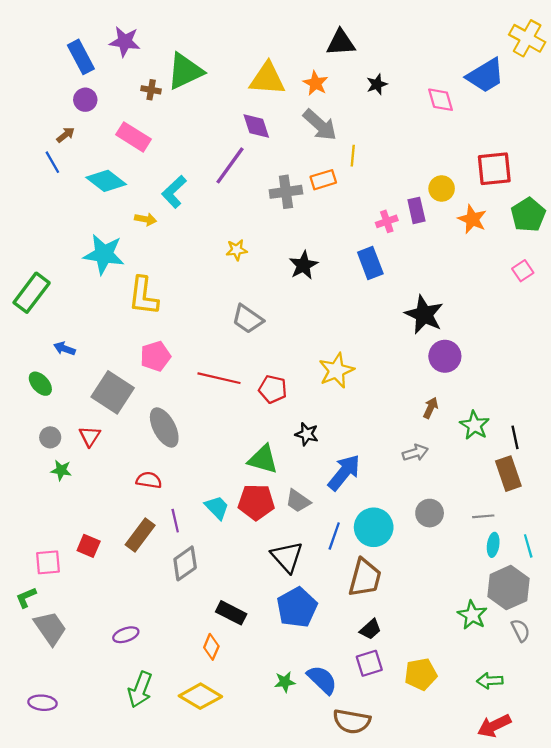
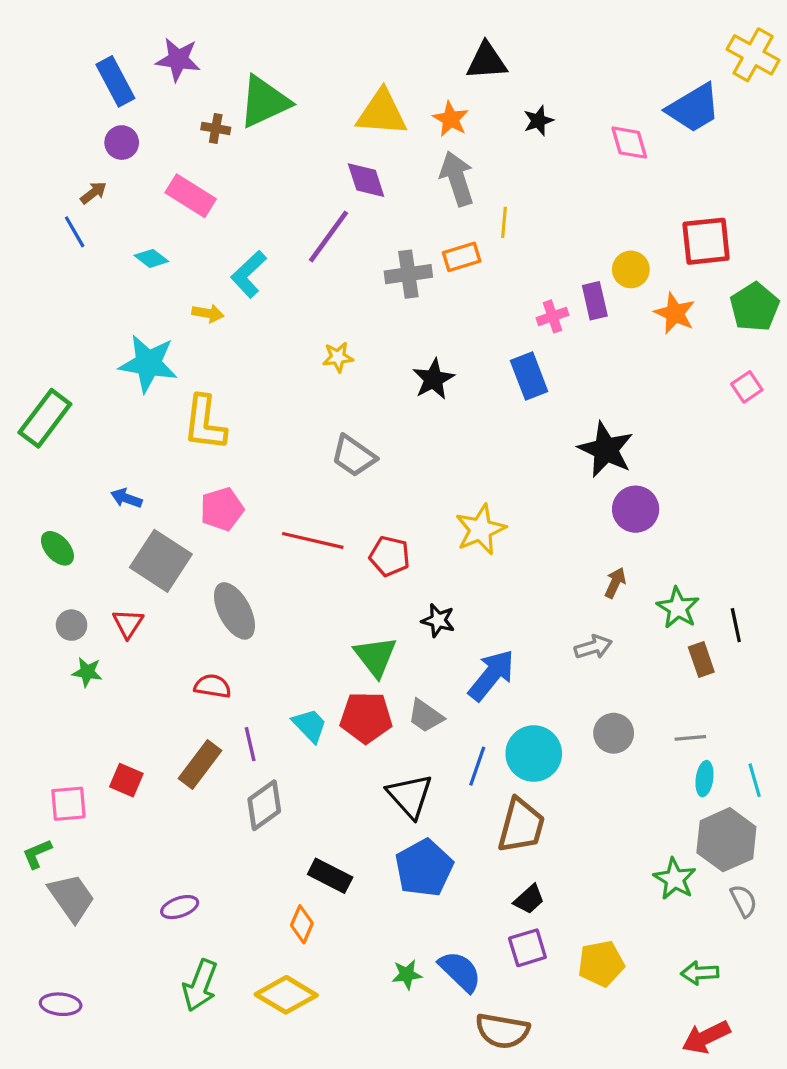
gray arrow: (320, 125) -> (457, 179), turned -150
cyan diamond: (106, 181) -> (151, 258), size x0.6
blue arrow: (64, 349) -> (126, 498), moved
green triangle: (263, 459) -> (375, 656), turned 36
brown rectangle: (508, 474) -> (701, 660), moved, size x0.7

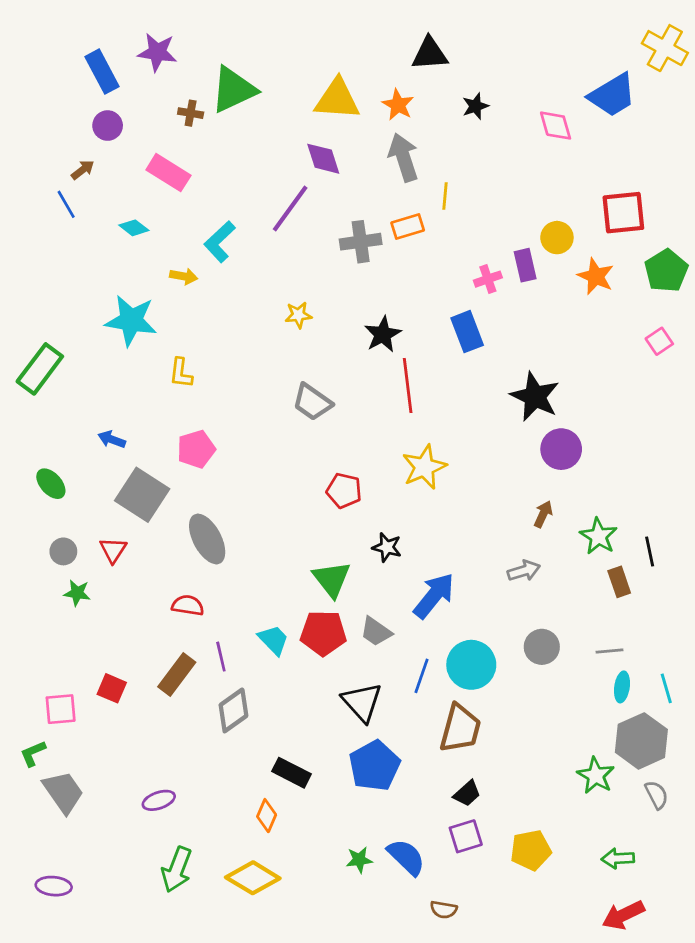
yellow L-shape: (205, 423) -> (181, 373), size x0.6
red line: (313, 540) -> (408, 386), moved, turned 70
brown semicircle: (502, 1031) -> (444, 910), size x0.6

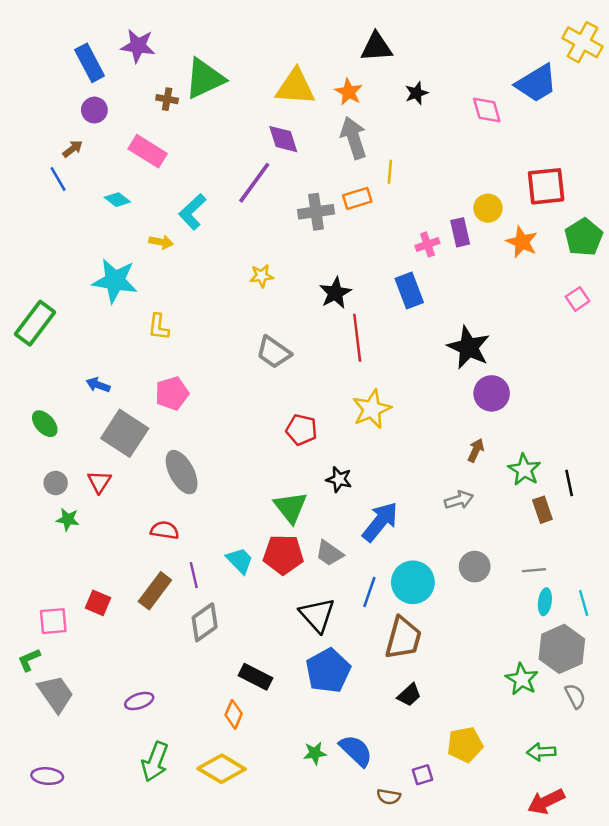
purple square: (466, 836) -> (423, 775), moved, size x0.7

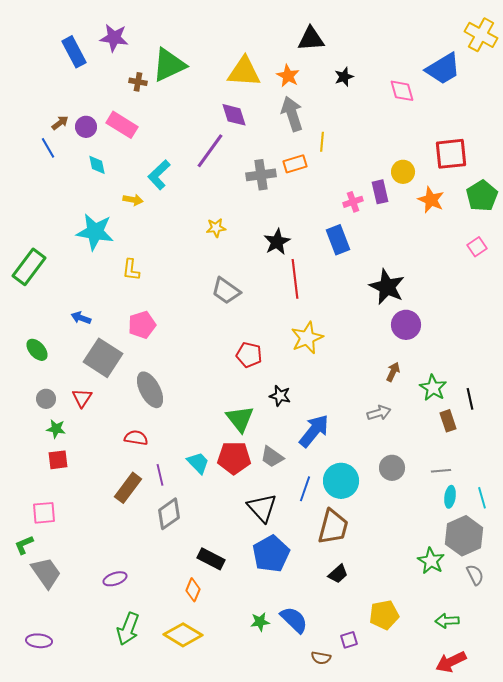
purple circle: (94, 110) -> (86, 127), moved
cyan diamond: (117, 200) -> (97, 165), turned 40
red square: (98, 603) -> (58, 460), moved, turned -30

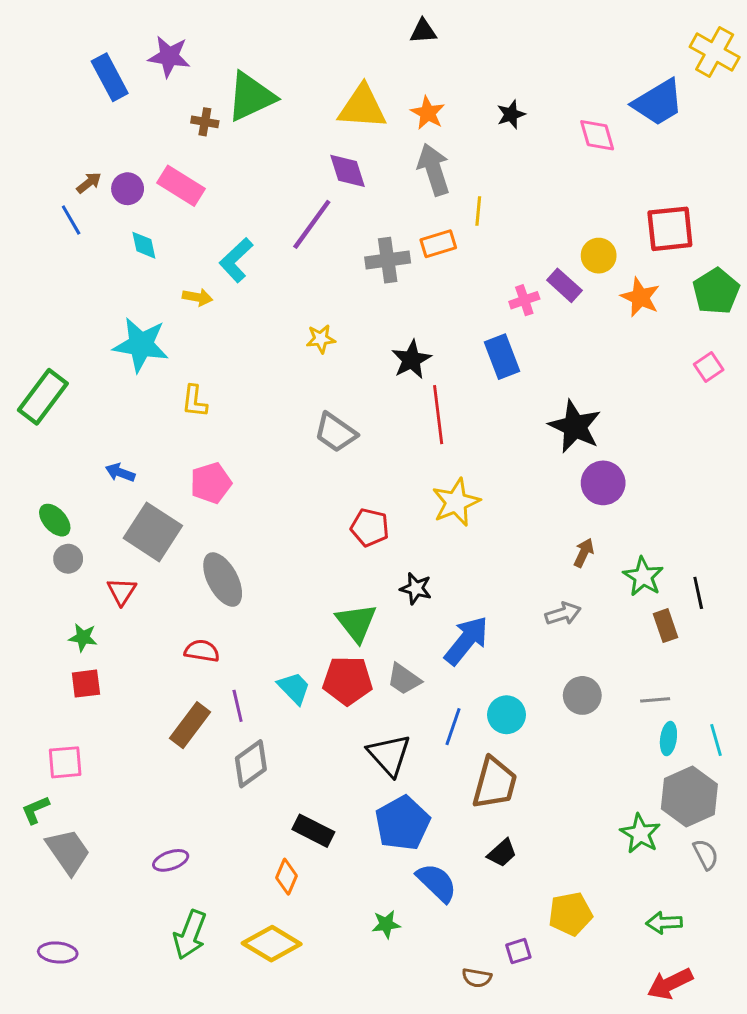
black triangle: (311, 39) -> (423, 31), moved, size x0.7
purple rectangle: (380, 192) -> (564, 285), turned -35
gray circle: (46, 399) -> (68, 559), moved
cyan circle: (341, 481) -> (506, 715), size x0.7
blue semicircle: (294, 620) -> (437, 883), moved

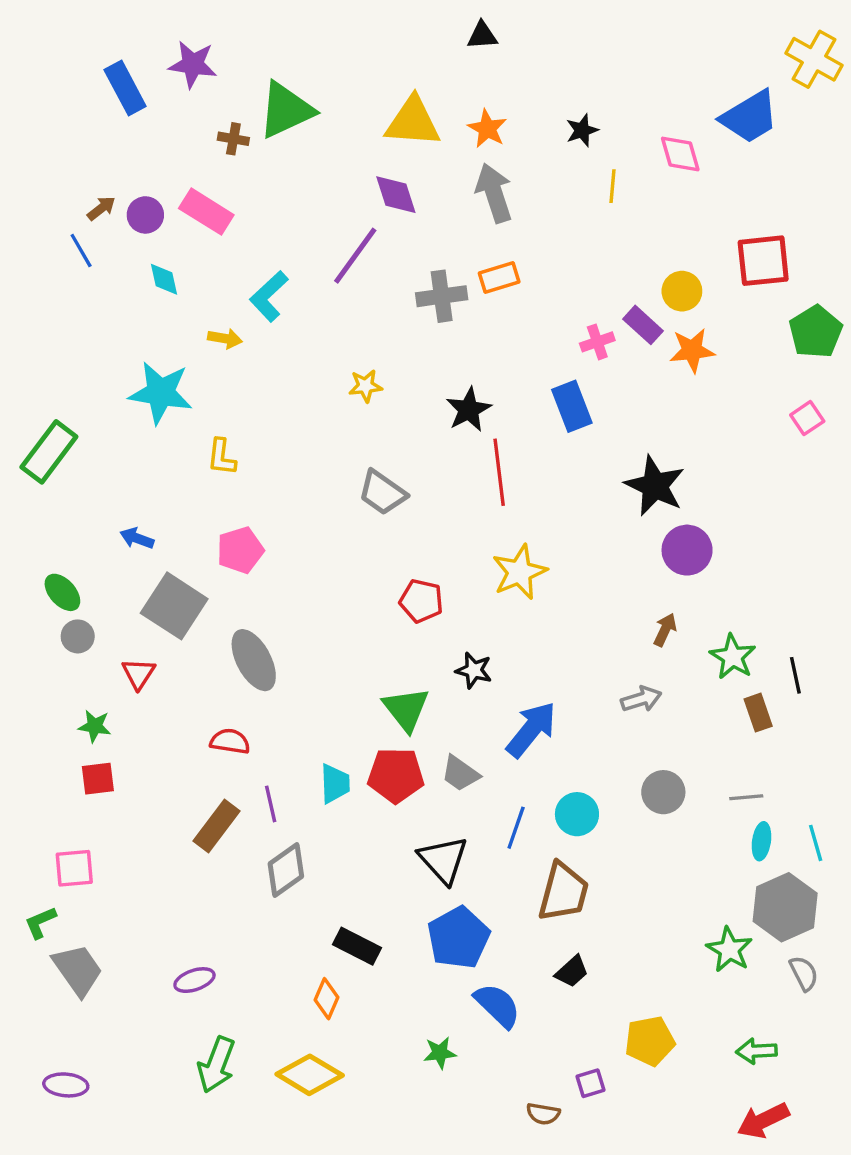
yellow line: (478, 211) -> (613, 186), moved
orange star: (640, 297) -> (692, 350), moved, turned -30
cyan trapezoid: (294, 688) -> (335, 784), turned 42

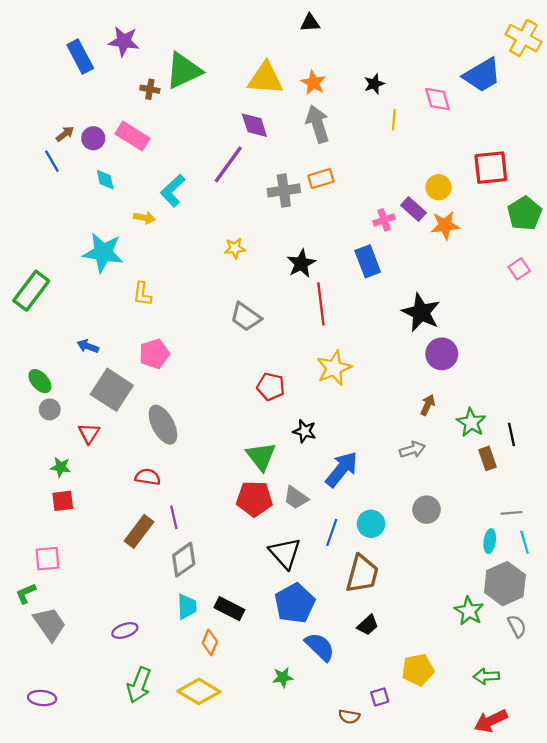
cyan trapezoid: (335, 784) -> (187, 607), moved
gray line: (746, 797) -> (511, 513), moved

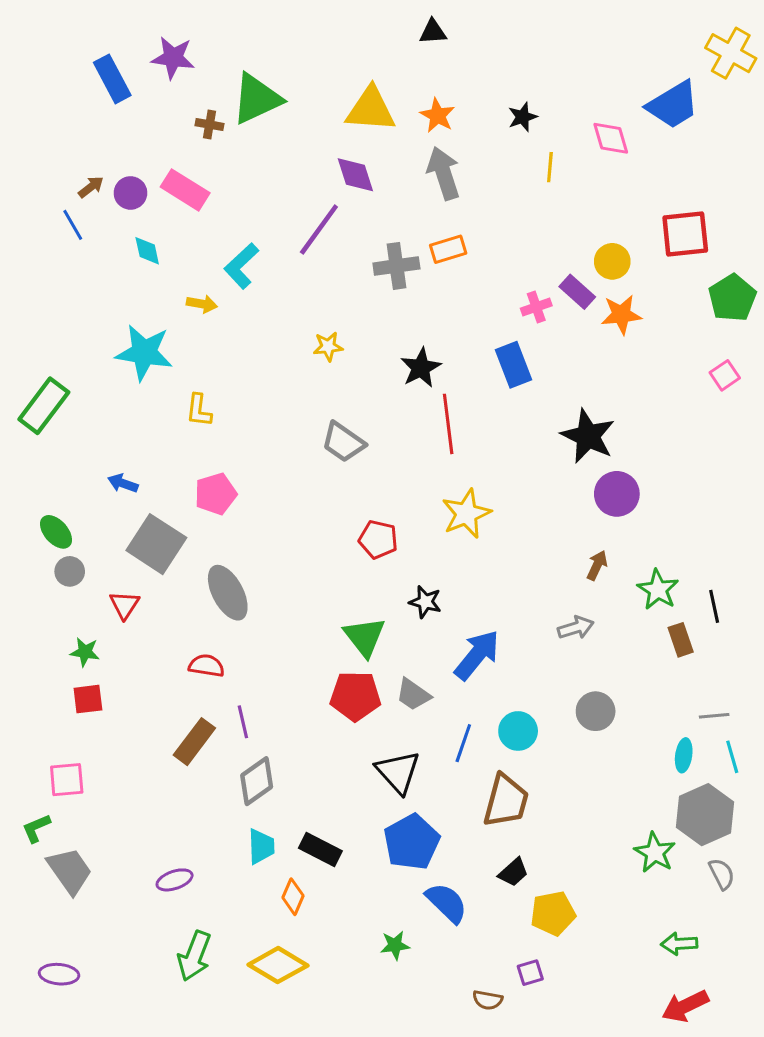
yellow pentagon: (418, 670) -> (553, 913), moved

